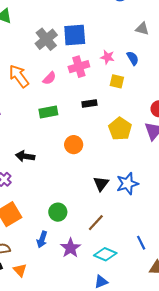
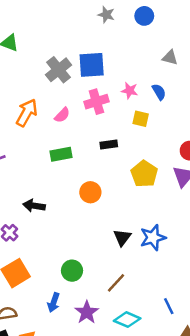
orange arrow: (19, 76) -> (27, 113), turned 65

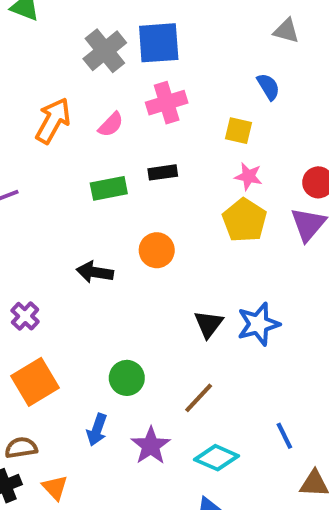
pink star: (130, 91) -> (248, 176), moved
black rectangle: (109, 144) -> (163, 172), moved
black arrow: (34, 206) -> (95, 272), moved

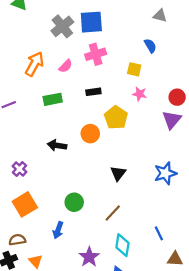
green rectangle: (109, 188) -> (53, 99), moved
yellow pentagon: (244, 220) -> (116, 118), moved
blue star: (258, 324) -> (165, 173), moved
purple star: (151, 446) -> (89, 257), moved
cyan diamond: (217, 458) -> (122, 245), turned 75

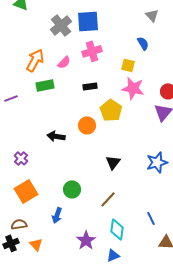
gray triangle: (160, 16) -> (152, 15), turned 32
pink star: (140, 94) -> (133, 88), size x1.6
green rectangle: (53, 99) -> (45, 85), moved

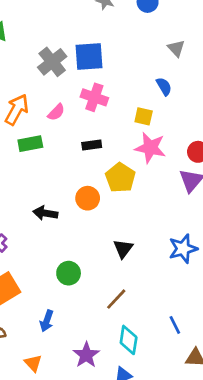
pink cross: (92, 51) -> (94, 97), turned 36
green circle: (72, 189) -> (69, 273), moved
orange triangle: (36, 244) -> (33, 363), moved

